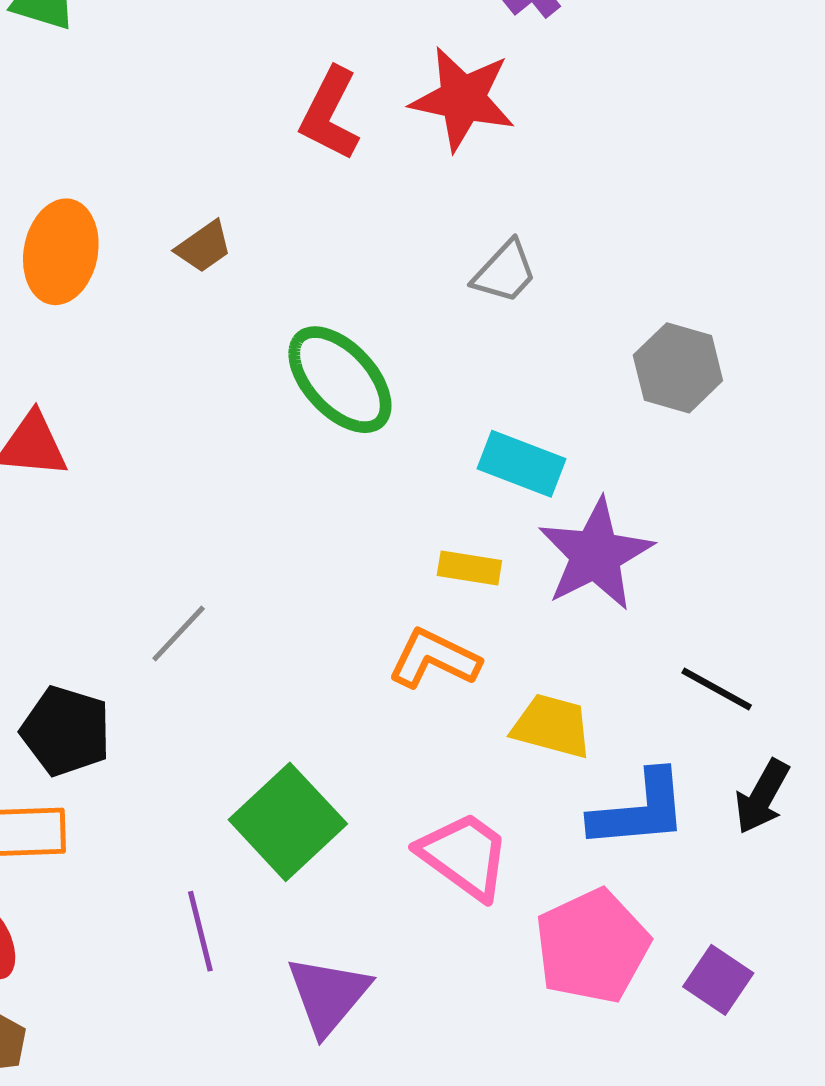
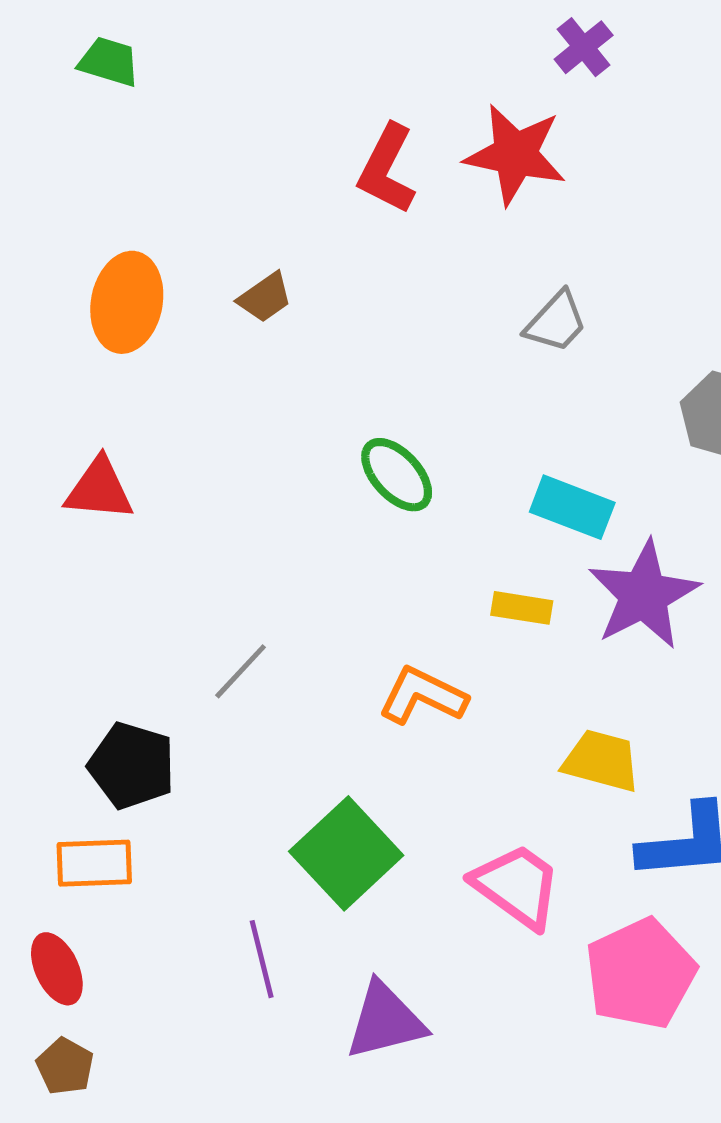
green ellipse: (340, 380) -> (397, 475), moved, size x0.7
orange L-shape: (434, 659) -> (423, 696), moved
purple triangle: (328, 995) -> (385, 1021), turned 36

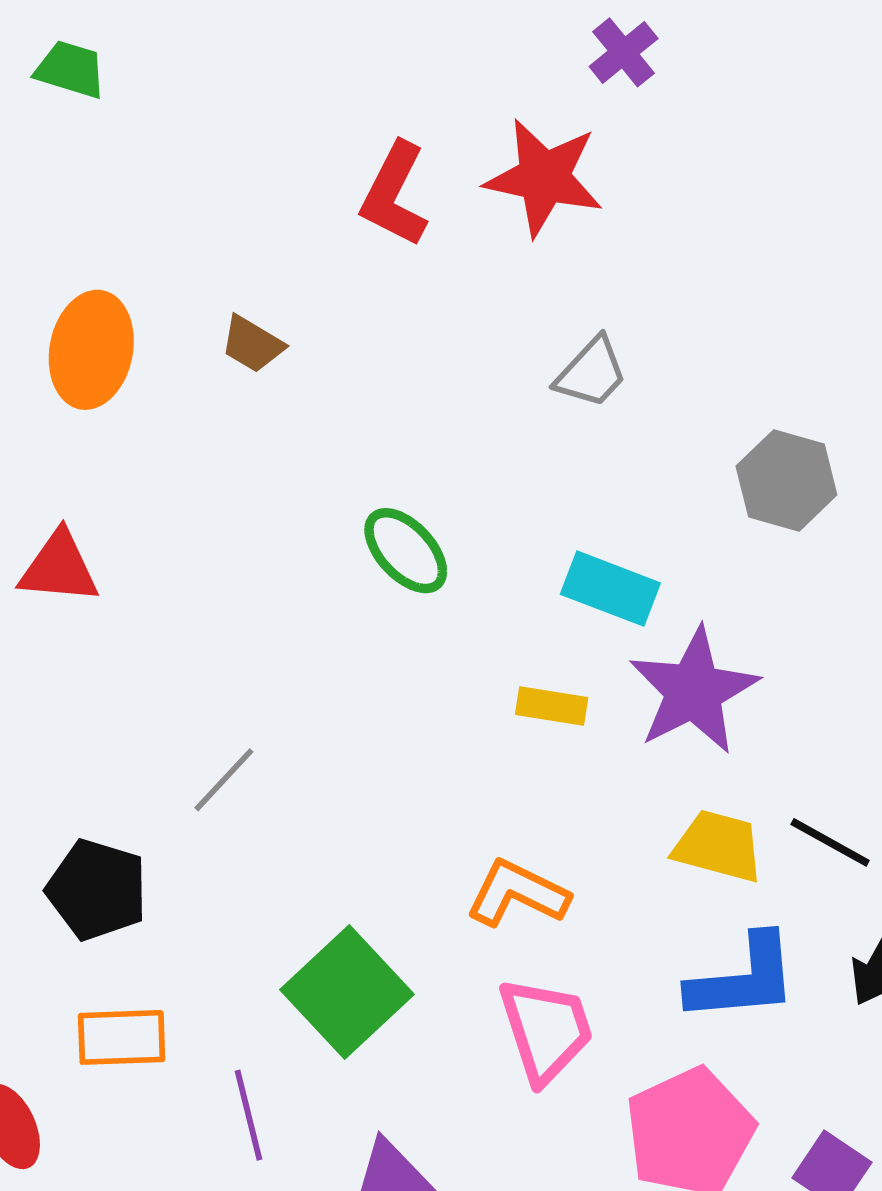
brown trapezoid: (265, 297) -> (252, 344), turned 66
orange L-shape: (423, 696) -> (517, 893), moved
yellow trapezoid: (601, 761) -> (718, 846), moved
orange rectangle: (94, 863) -> (122, 1037), moved
pink trapezoid: (517, 886) -> (546, 1030), turned 36

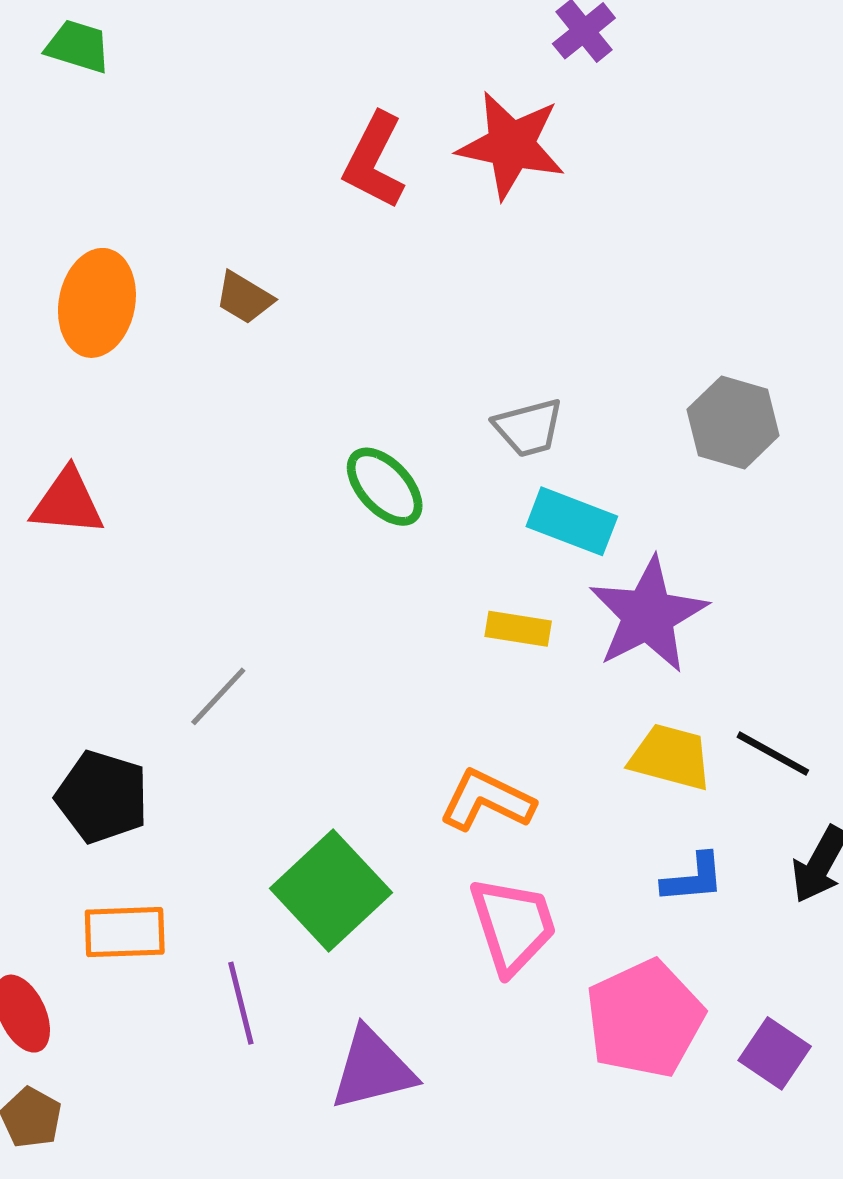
gray trapezoid: (591, 373) -> (529, 428), moved, turned 32
blue L-shape: (743, 979) -> (693, 878), size x0.6

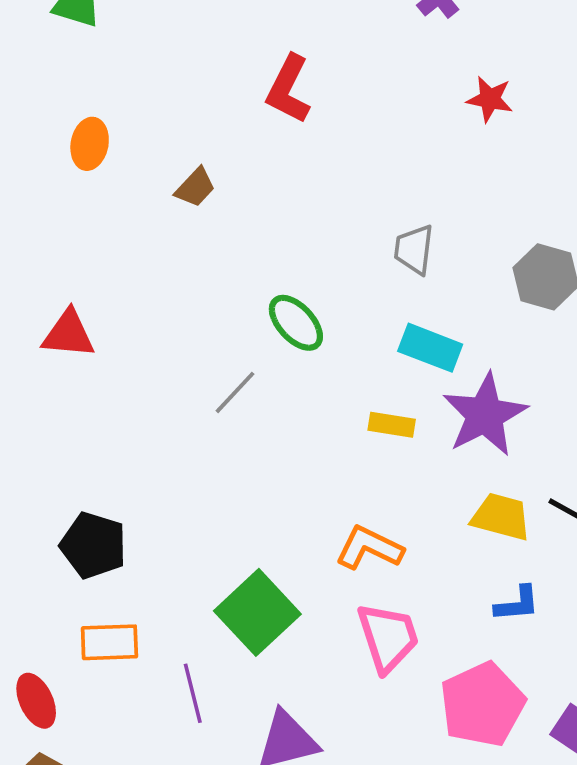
red star: (511, 145) -> (490, 99), moved, size x0.6
brown trapezoid: (244, 298) -> (195, 187), turned -78
orange ellipse: (97, 303) -> (90, 144), moved, size x0.7
gray trapezoid: (529, 428) -> (414, 249), moved, turned 112
gray line: (218, 696) -> (235, 392), moved

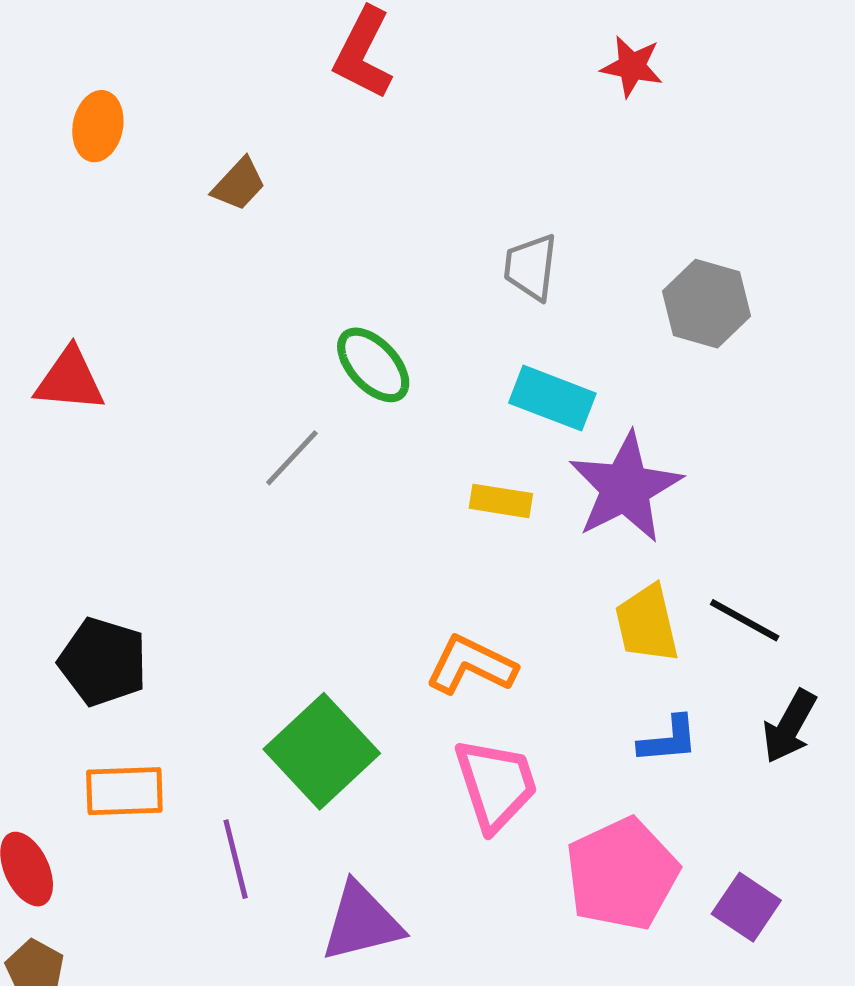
yellow trapezoid: (501, 517) -> (647, 624), turned -118

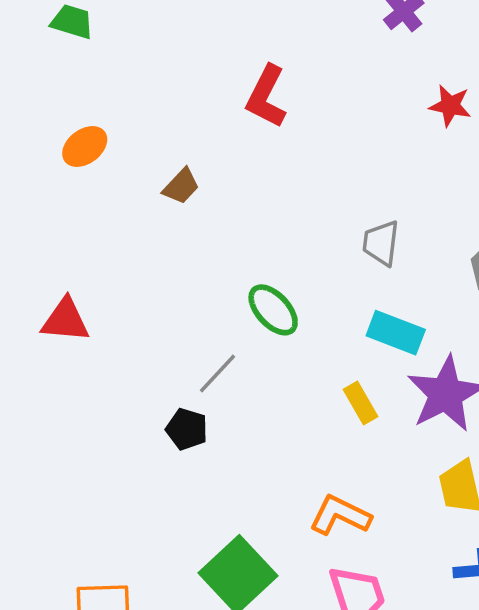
orange ellipse: (98, 126) -> (85, 146), turned 42
yellow rectangle: (501, 501) -> (361, 403), turned 51
black pentagon: (103, 662) -> (187, 429), moved, size x0.7

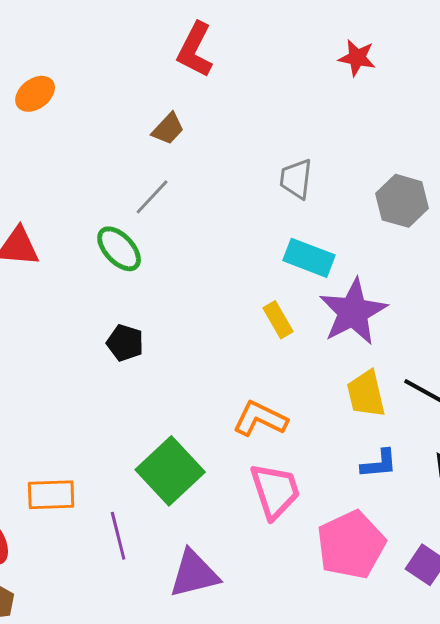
brown trapezoid: (181, 186) -> (168, 129), moved
green ellipse: (273, 310) -> (119, 249), moved
gray line: (218, 373) -> (152, 197), moved

